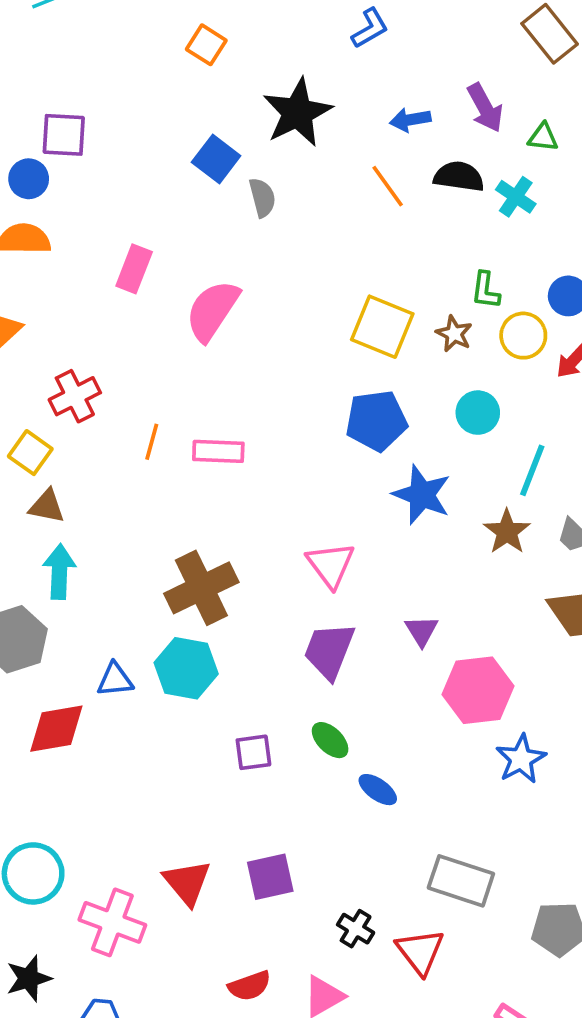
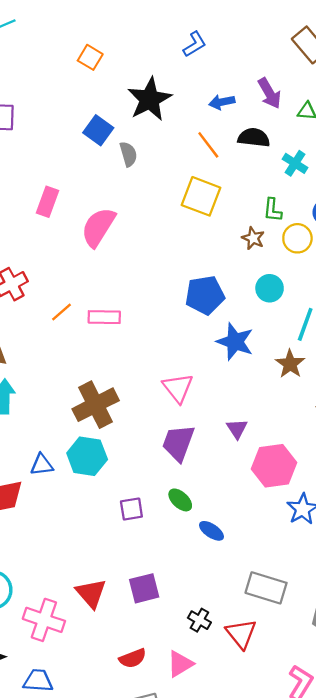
cyan cross: (516, 197) -> (295, 163), moved
yellow square: (382, 327) -> (201, 196), moved
orange line: (152, 442) -> (62, 312), turned 35

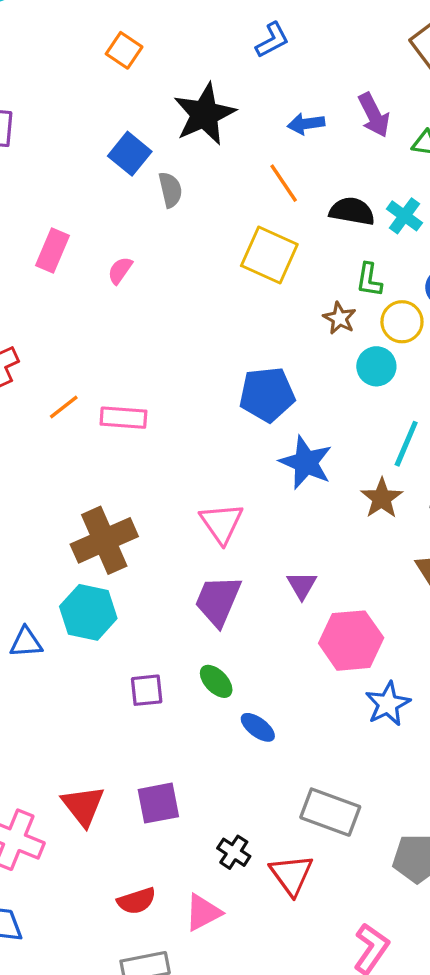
black semicircle: (254, 138) -> (352, 211), moved
pink semicircle: (98, 227) -> (120, 270), moved, size x0.5
cyan circle: (270, 288) -> (376, 366), moved
blue triangle: (42, 465) -> (26, 642), moved

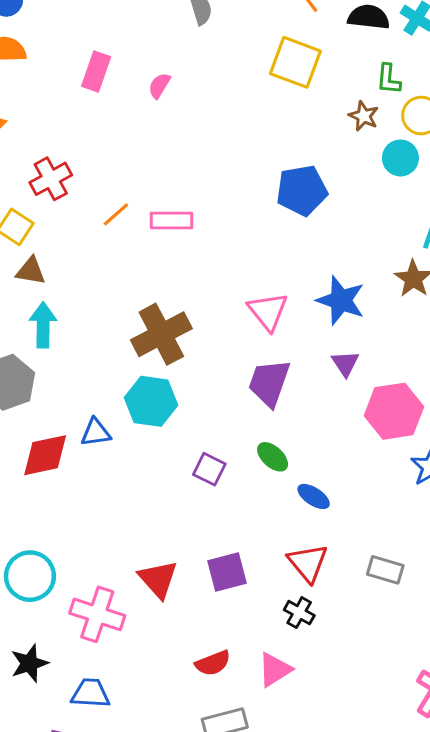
blue star: (306, 462) -> (341, 300), moved
purple square: (147, 690) -> (209, 469), turned 36
gray rectangle: (330, 812) -> (385, 570), size x0.7
red triangle: (291, 875) -> (308, 563), moved

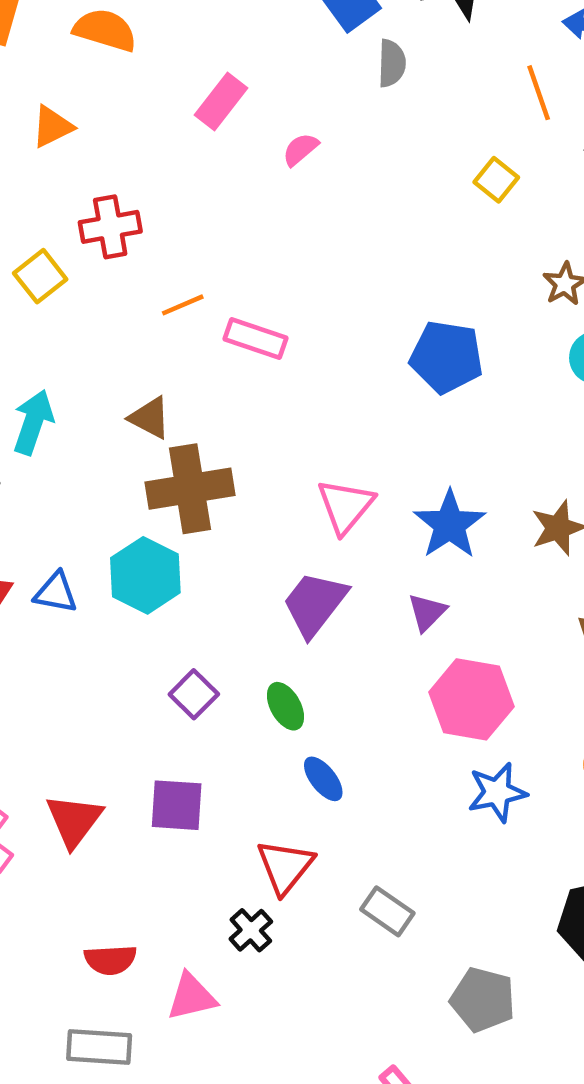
yellow square: (295, 62) -> (496, 180), size x0.6
brown triangle: (31, 271) -> (150, 418), moved
purple square: (227, 572) -> (177, 805), moved

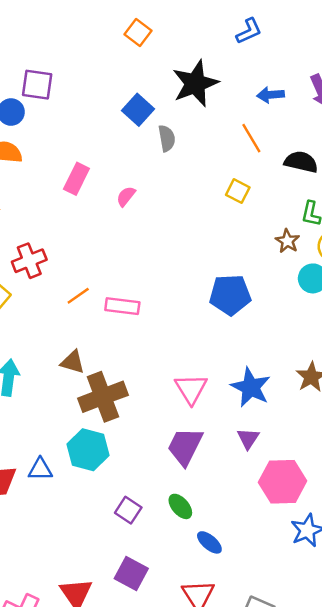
purple square: (177, 805) -> (131, 574), turned 36

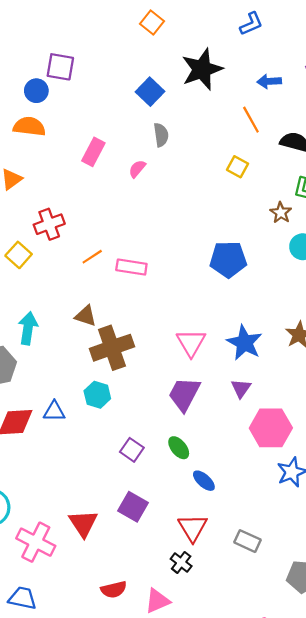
gray semicircle: (167, 138) -> (161, 135), moved
cyan hexagon: (88, 450) -> (97, 395), size x0.7

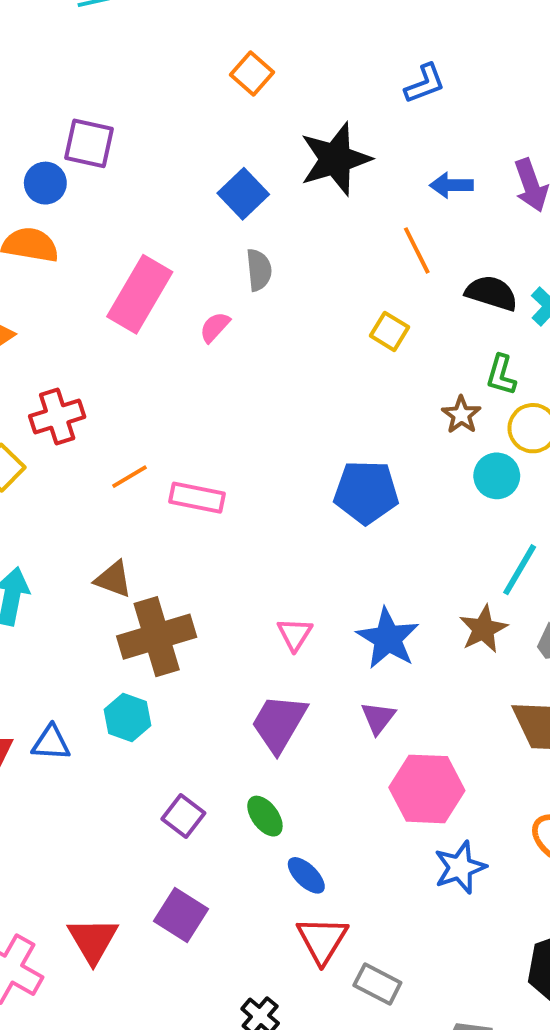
pink rectangle: (93, 152) -> (140, 294), size x1.5
pink triangle: (191, 343) -> (295, 634), size x0.7
red triangle: (193, 528) -> (322, 940), moved

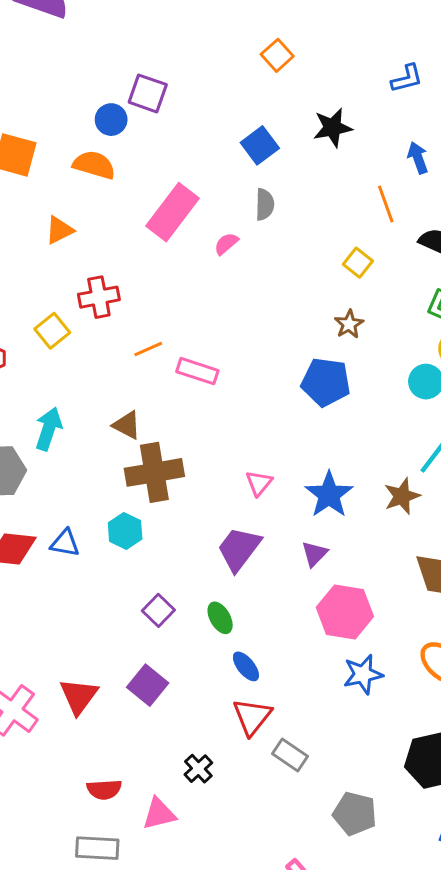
black star: (335, 159) -> (333, 128), size x0.7
blue arrow: (451, 185) -> (418, 158), turned 64
brown star: (461, 415) -> (349, 324), moved

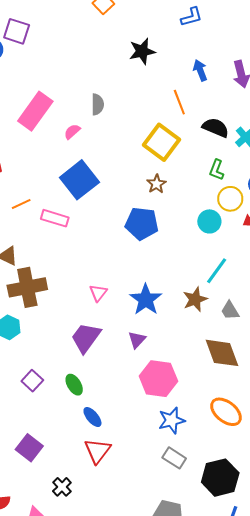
blue square: (260, 145) -> (79, 180), moved, size x1.5
yellow square: (358, 263) -> (161, 142), size x1.8
purple square: (148, 685) -> (29, 448), moved
gray rectangle: (290, 755) -> (174, 458), moved

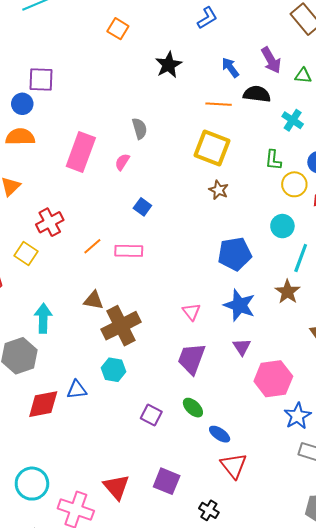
orange line: (179, 102) -> (219, 104), turned -50
black semicircle: (216, 128) -> (257, 94), moved
blue square: (79, 180) -> (142, 207), size x0.5
cyan circle: (209, 221) -> (282, 226), moved
blue pentagon: (142, 223) -> (235, 254), moved

